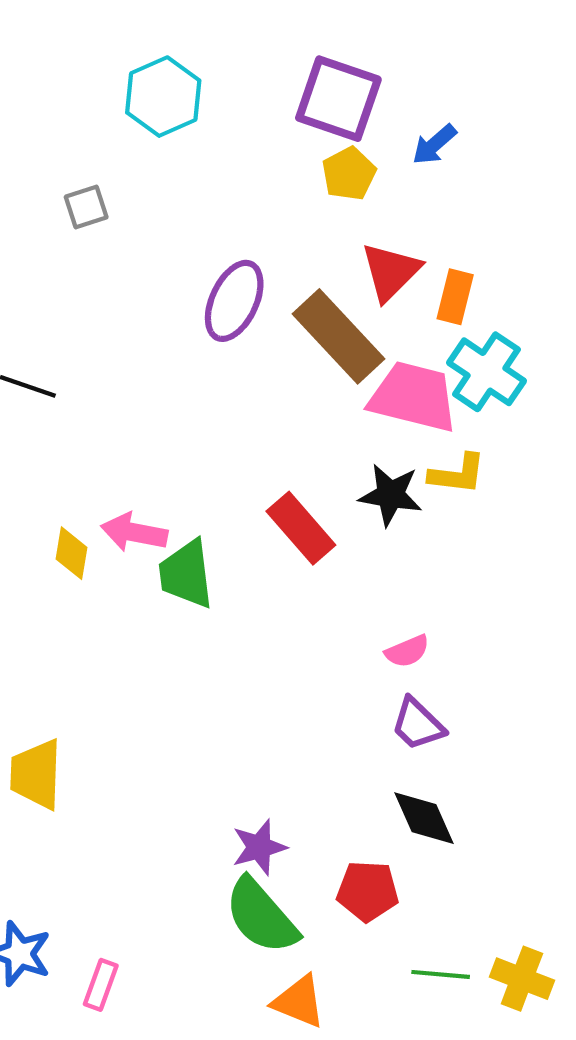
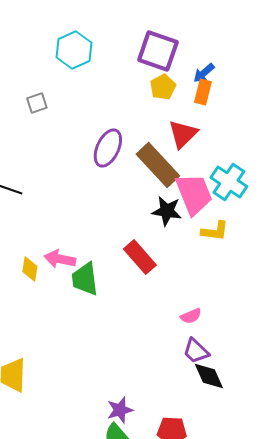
orange rectangle: (455, 297) -> (203, 92), moved
pink trapezoid: (414, 397) -> (194, 194), turned 54
black star: (391, 495) -> (167, 211), moved
black diamond: (424, 818) -> (209, 376), moved

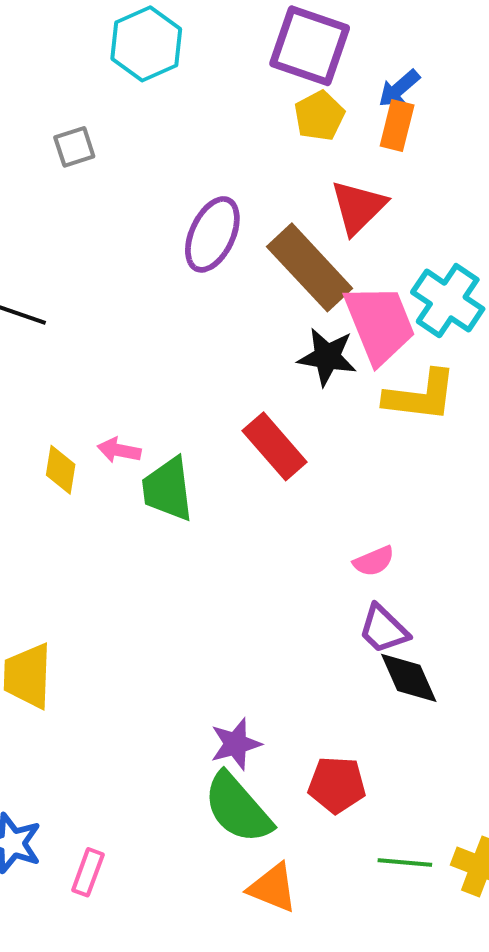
yellow L-shape: (215, 231) -> (420, 396), size x1.4
pink arrow: (60, 259) -> (119, 450), size x0.7

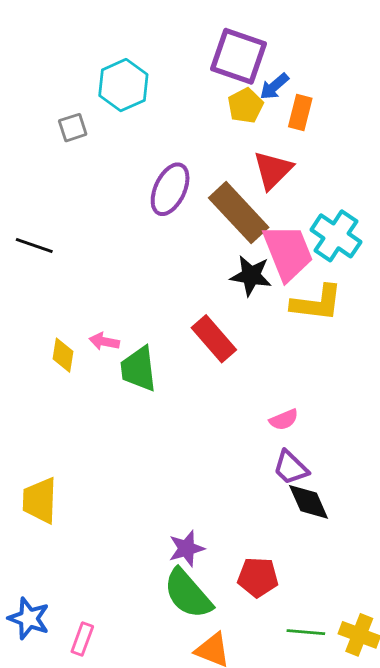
cyan hexagon: (146, 44) -> (123, 85), moved
blue arrow: (399, 89) -> (274, 86), moved

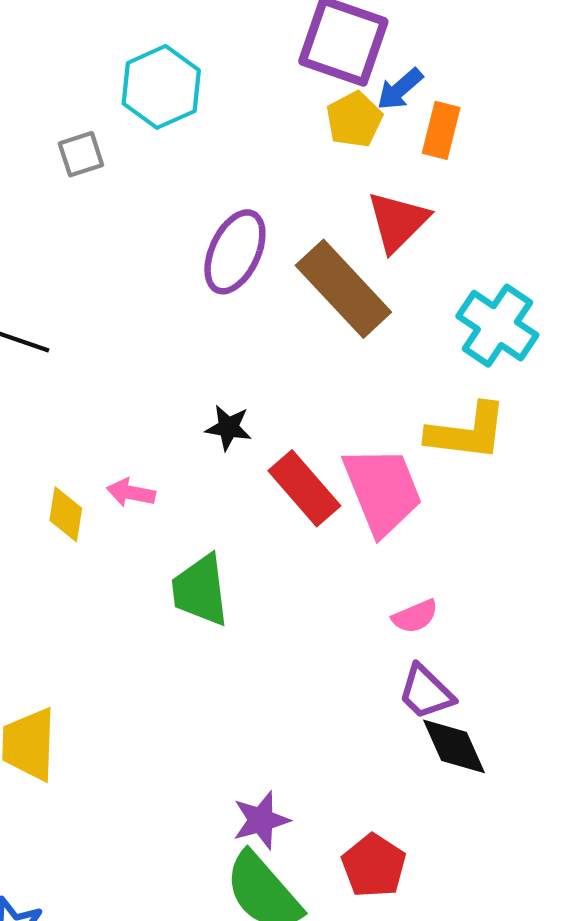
pink trapezoid: (288, 252) -> (382, 490), moved
black star: (251, 276) -> (228, 428), moved, size x0.7
green trapezoid: (138, 369) -> (200, 590), moved
red pentagon: (258, 577) -> (374, 866), turned 30

